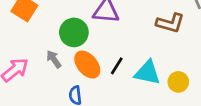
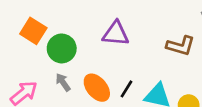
green circle: (74, 32) -> (62, 48), moved

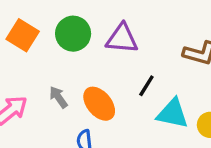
green circle: (62, 48) -> (73, 34), moved
black line: (127, 89) -> (146, 86), moved

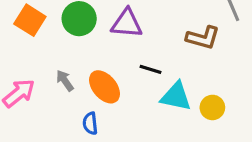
black line: (146, 86) -> (151, 69), turned 75

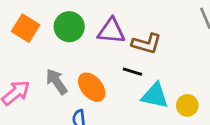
brown L-shape: (203, 38) -> (147, 44), moved
gray arrow: (65, 81) -> (57, 82), size x1.4

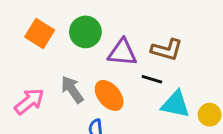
purple triangle: (111, 31) -> (122, 53), moved

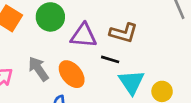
cyan triangle: (176, 104) -> (131, 82), turned 44

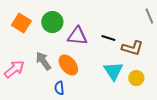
brown L-shape: (123, 33) -> (132, 48), moved
black line: (110, 59) -> (108, 38), moved

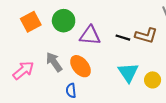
orange square: (21, 23) -> (31, 22), turned 30
brown L-shape: (132, 48) -> (146, 35), moved

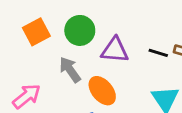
gray arrow: (54, 62) -> (70, 70), moved

